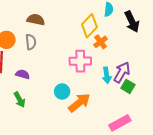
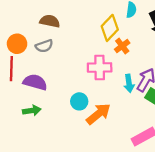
gray semicircle: (31, 42) -> (44, 46), turned 77
purple semicircle: (23, 74) -> (35, 82), size x1.5
green arrow: (20, 100) -> (32, 110), turned -70

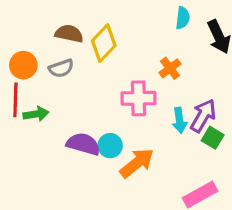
yellow diamond: (110, 28) -> (104, 43), moved
purple semicircle: (35, 82) -> (83, 144), moved
green arrow: (32, 110) -> (36, 114), moved

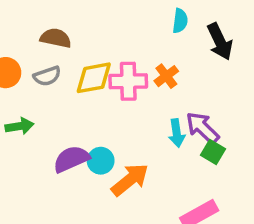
yellow diamond: (104, 43) -> (94, 78), moved, turned 36
pink cross: (138, 98) -> (128, 81), moved
purple arrow: (203, 116) -> (203, 128), turned -76
purple semicircle: (83, 144) -> (71, 159), turned -40

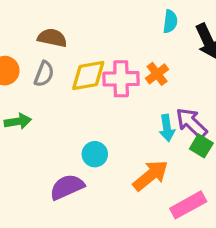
gray semicircle: (47, 76) -> (44, 74), turned -50
purple semicircle: (71, 159) -> (67, 187), moved
orange arrow: (130, 180) -> (151, 175), moved

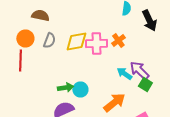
brown semicircle: (52, 38) -> (40, 16), moved
green arrow: (18, 121) -> (65, 88), moved
cyan arrow: (167, 128) -> (124, 74), turned 133

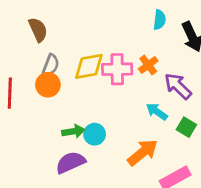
brown semicircle: (40, 16) -> (38, 30), turned 54
orange circle: (25, 38) -> (48, 85), moved
purple arrow: (139, 70) -> (178, 86), moved

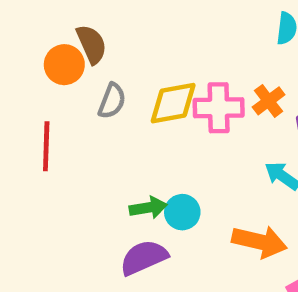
orange circle: (48, 85) -> (64, 65), moved
orange arrow: (143, 153) -> (259, 242), turned 52

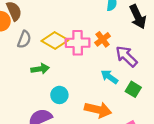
yellow diamond: (173, 103) -> (55, 41), turned 40
green arrow: (148, 208) -> (40, 69), moved

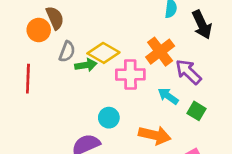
orange cross: (103, 39) -> (160, 52), size x1.5
pink cross: (78, 43) -> (130, 75), moved
green arrow: (40, 69) -> (86, 65), moved

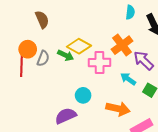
orange circle: (39, 30) -> (28, 49), moved
gray semicircle: (67, 52) -> (43, 58), moved
green arrow: (86, 65) -> (66, 55), turned 35

